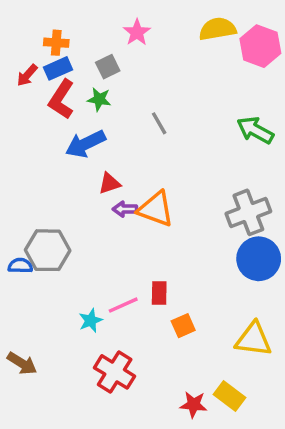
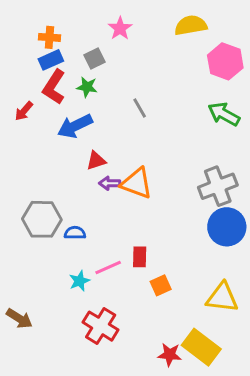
pink hexagon: (260, 46) -> (225, 61), moved
red arrow: (27, 75) -> (24, 111), moved
blue semicircle: (20, 266) -> (75, 233), moved
yellow rectangle: (229, 396) -> (201, 347), size x1.4

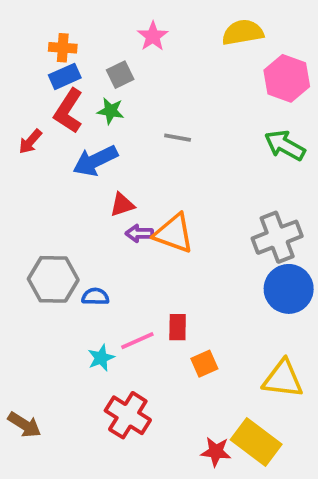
gray line: (140, 108) -> (178, 138), turned -50
brown arrow: (19, 319) -> (24, 425), moved

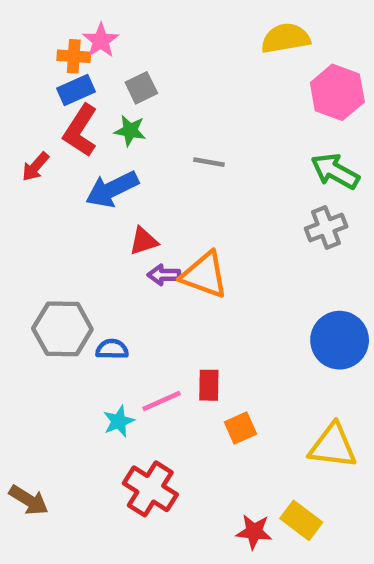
pink star: (153, 36) -> (101, 41), moved
gray cross: (277, 237) -> (326, 228), moved, size x0.7
yellow rectangle: (256, 442) -> (301, 520), size x0.7

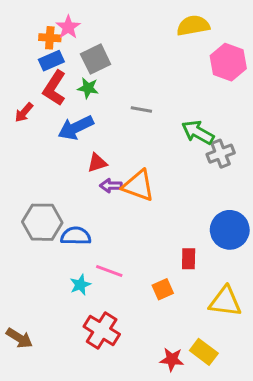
gray square: (141, 88) -> (96, 59), size x1.4
green arrow: (335, 171) -> (198, 132), moved
blue semicircle: (112, 349) -> (76, 236), size x1.4
red rectangle: (209, 385) -> (189, 259), moved
pink line: (162, 401) -> (109, 271), turned 44

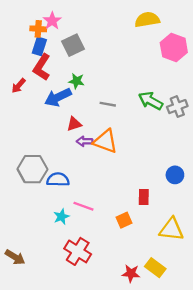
blue rectangle: (51, 61) -> (39, 46), turned -48
green star: (88, 88) -> (76, 81), moved
gray line: (141, 109) -> (108, 104), moved
gray cross: (221, 154) -> (177, 107), moved
blue circle: (230, 230) -> (175, 175), size x0.6

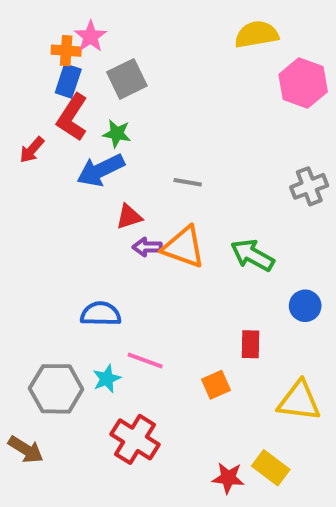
green star: (76, 81) -> (117, 134), moved
green arrow: (151, 101) -> (252, 255), moved
gray hexagon: (32, 169) -> (56, 389), moved

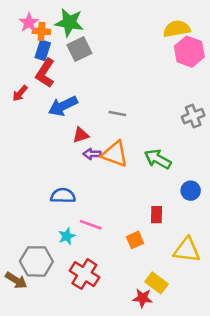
yellow semicircle: (257, 34) -> (177, 29), moved
pink star: (90, 36) -> (29, 23), moved
green star: (117, 134) -> (69, 23), moved, size x1.6
gray hexagon: (56, 389) -> (36, 261), moved
yellow rectangle: (271, 468) -> (156, 283), moved

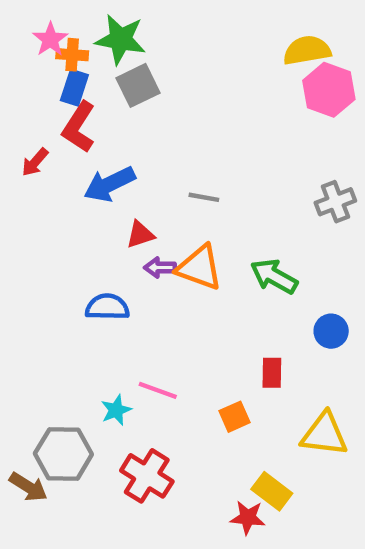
blue semicircle: (63, 196) -> (107, 307), moved

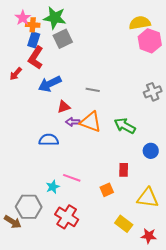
red star: (248, 518) -> (149, 236), moved

